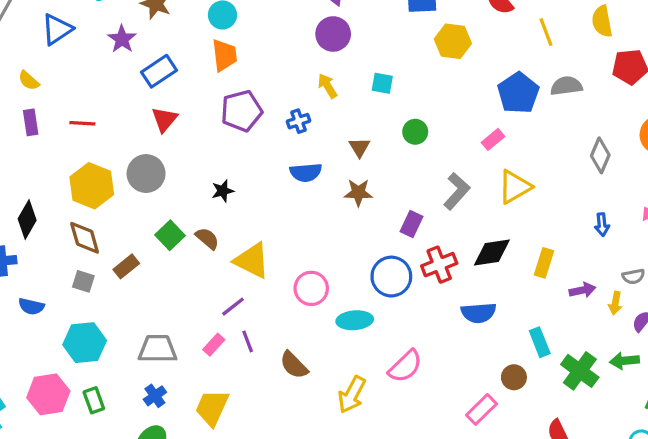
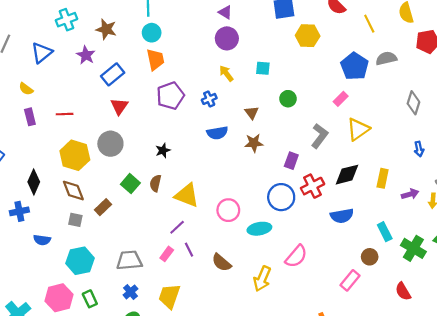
brown semicircle: (207, 238) -> (155, 183), turned -112

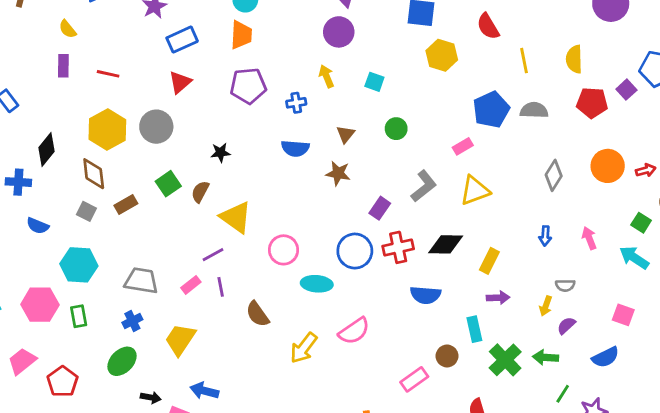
purple arrow: (410, 194) -> (498, 298), moved

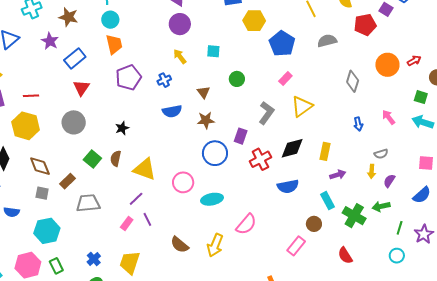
blue pentagon: (491, 110) -> (282, 44), moved
yellow hexagon: (107, 129) -> (26, 126), moved
blue circle: (355, 251) -> (215, 153), moved
gray trapezoid: (141, 281) -> (88, 203), moved
brown semicircle: (258, 314) -> (180, 245), moved

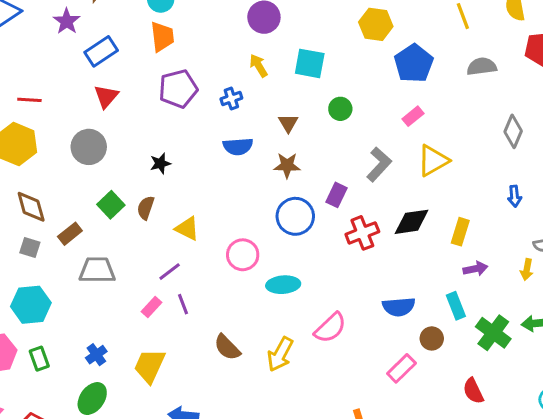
cyan square: (213, 51) -> (310, 63), size x1.5
yellow triangle: (145, 169) -> (187, 229), size x0.7
blue semicircle: (288, 186) -> (399, 307), moved

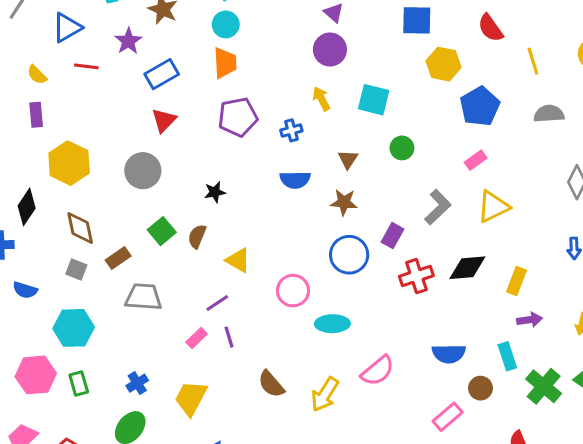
red line: (29, 100) -> (86, 66), moved

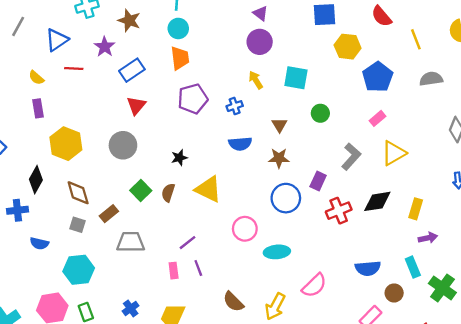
yellow triangle: (238, 260) -> (208, 189), moved, size x1.4
pink rectangle: (197, 338) -> (174, 271), turned -49

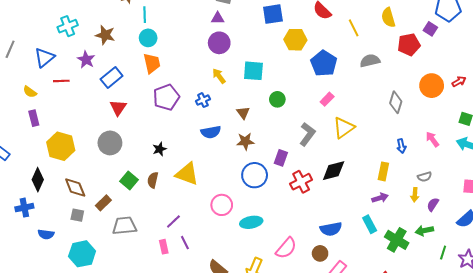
purple triangle: (260, 13) -> (218, 18), turned -32
yellow rectangle: (416, 209) -> (383, 171), moved
brown circle: (394, 293) -> (320, 253), moved

